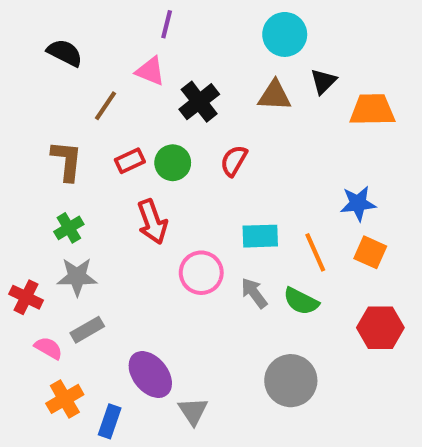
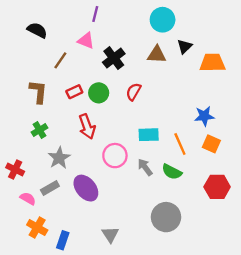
gray star: (77, 277) -> (59, 158), moved, turned -30
purple ellipse: (150, 375) -> (86, 188), moved
orange cross: (65, 399) -> (37, 228), turned -30

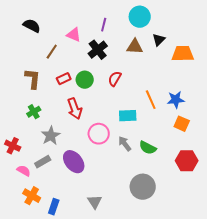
purple line: (95, 14) -> (104, 25), moved
orange line: (180, 144) -> (151, 100), moved

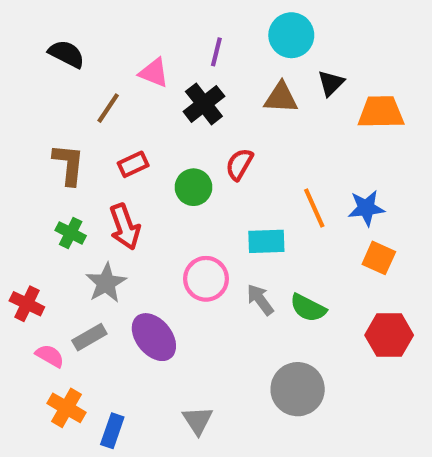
green circle: (85, 80) -> (193, 187), moved
red arrow: (75, 109) -> (125, 227), moved
green cross: (34, 112) -> (71, 233), turned -32

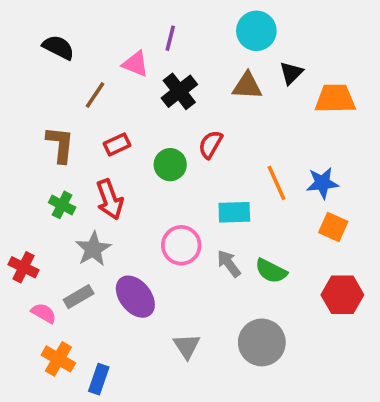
purple line: (216, 52) -> (170, 38), moved
gray triangle: (198, 420) -> (187, 346), moved

